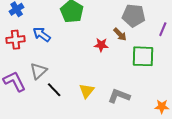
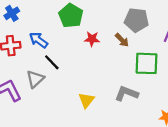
red star: (101, 45) -> (92, 39), moved
black line: (54, 90) -> (52, 62), moved
gray L-shape: (119, 96) -> (126, 94), moved

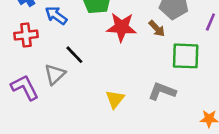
red star: (92, 39) -> (121, 27), size x1.6
blue arrow: (39, 40) -> (56, 15), moved

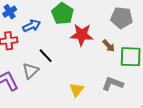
blue arrow: (56, 15) -> (32, 26), turned 120
brown arrow: (157, 29) -> (109, 46), moved

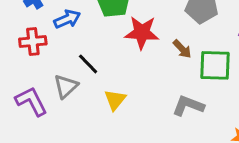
yellow triangle: (77, 90) -> (115, 100), moved

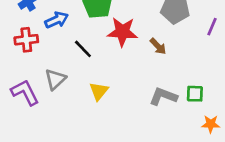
black line: (88, 64) -> (83, 49), moved
green square: (215, 65) -> (195, 94), moved, size x0.6

